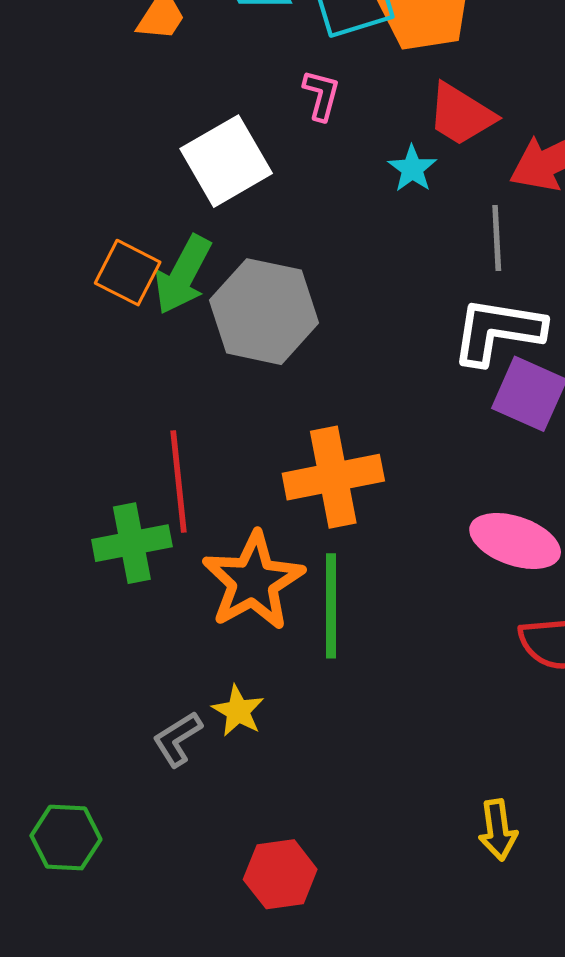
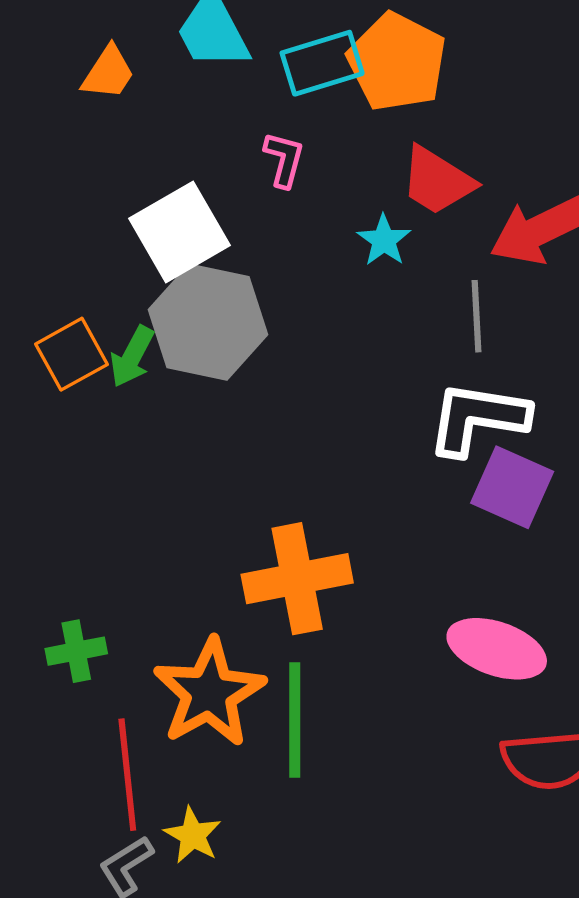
orange square: (128, 273) -> (71, 354), turned 34
green arrow: (183, 275) -> (132, 357), size x0.7
gray hexagon: (264, 312) -> (208, 322), moved
red line: (179, 481) -> (127, 775), moved
green cross: (132, 543) -> (76, 651), size x0.7

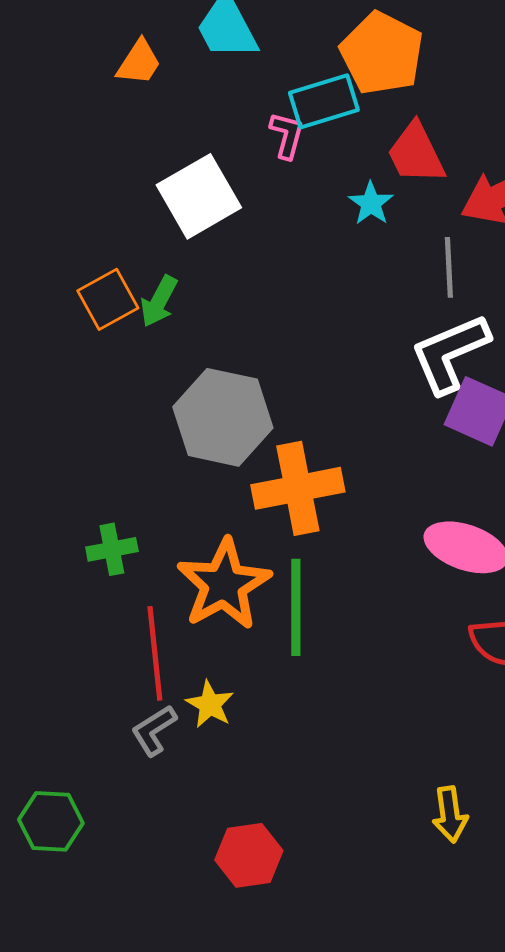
cyan rectangle: (322, 63) -> (324, 101), moved
red trapezoid: (437, 181) -> (416, 153), turned 32
gray hexagon: (208, 322) -> (223, 417), moved
white L-shape: (478, 418) -> (450, 353), turned -32

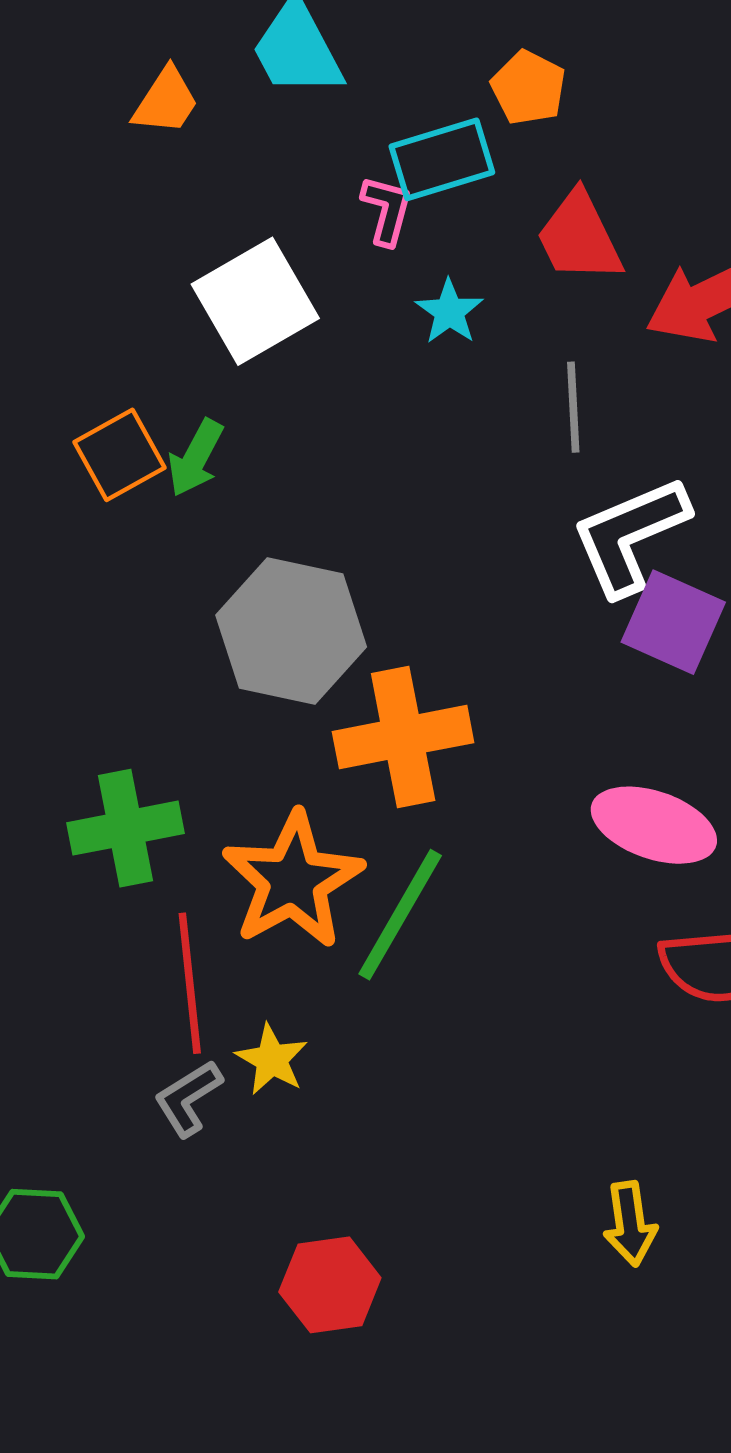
orange pentagon: (382, 53) -> (528, 88), size x0.6
cyan star: (371, 203) -> (449, 312), moved
gray line: (449, 267) -> (573, 407), moved
green cross: (112, 549) -> (125, 828), size x1.5
green line: (296, 607) -> (400, 915), turned 30

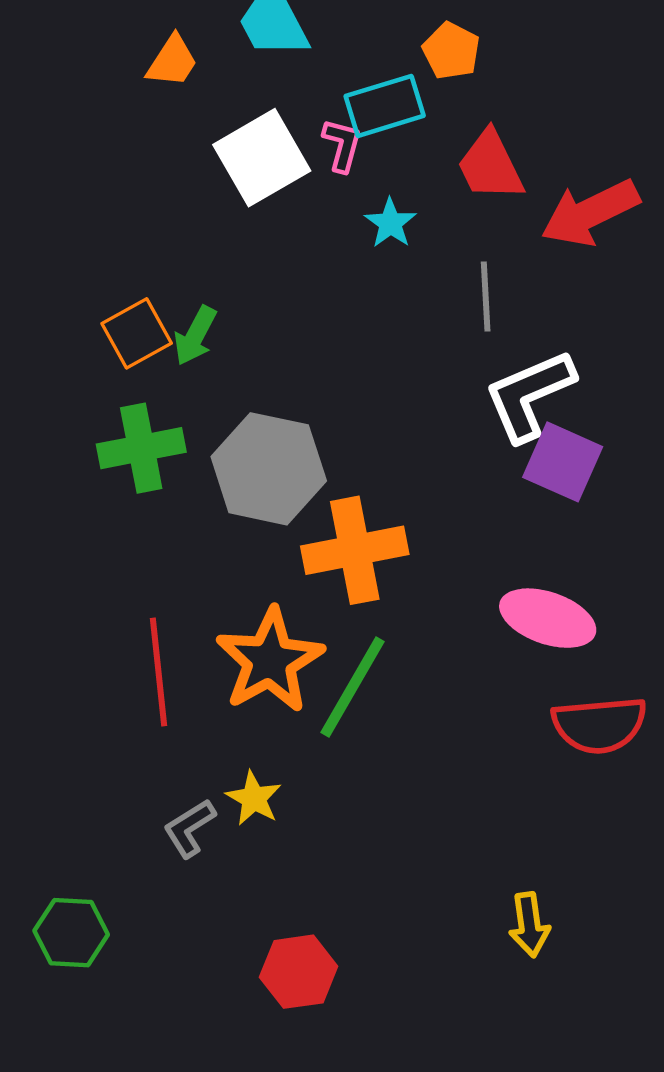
white square: (255, 301) -> (262, 158), moved
green cross: (125, 828) -> (141, 448), moved
red line: (190, 983) -> (158, 672), moved

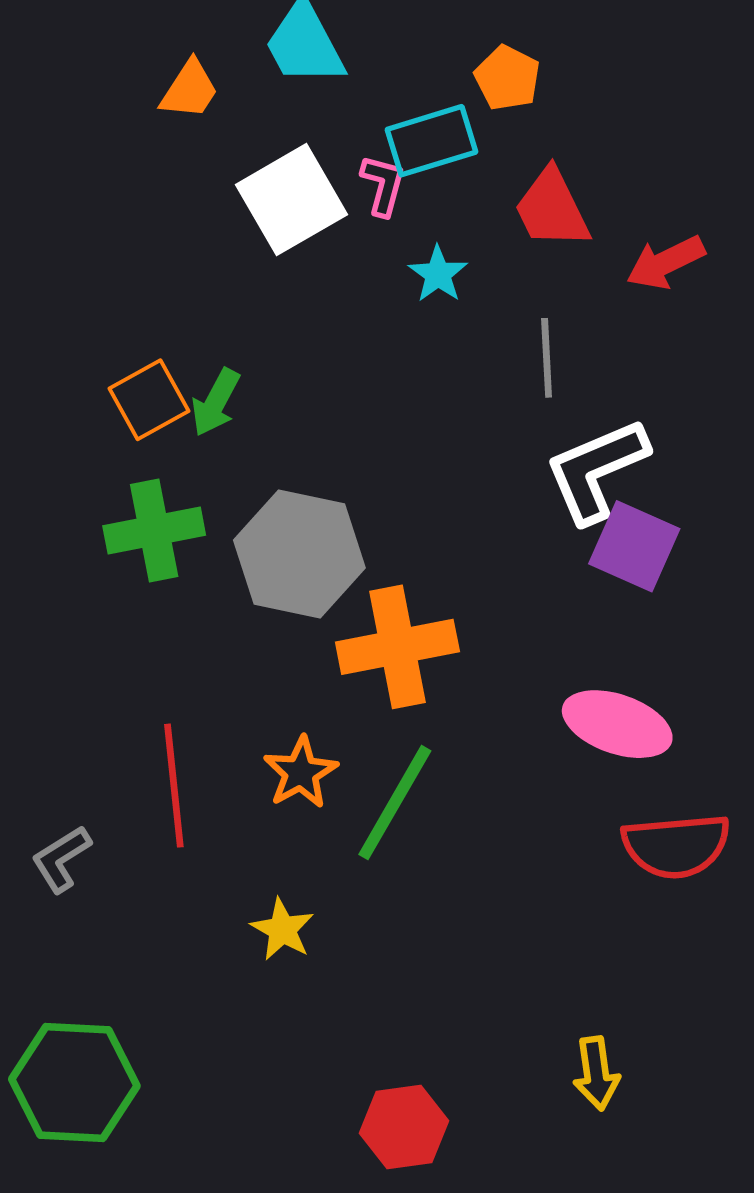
red arrow: (590, 213) -> (666, 262), size x0.7
orange star: (270, 661) -> (301, 772), size x0.6
gray L-shape: (189, 828) -> (61, 859), moved
green hexagon: (71, 933) -> (74, 1083), size x1.5
red hexagon: (299, 972) -> (404, 1127), moved

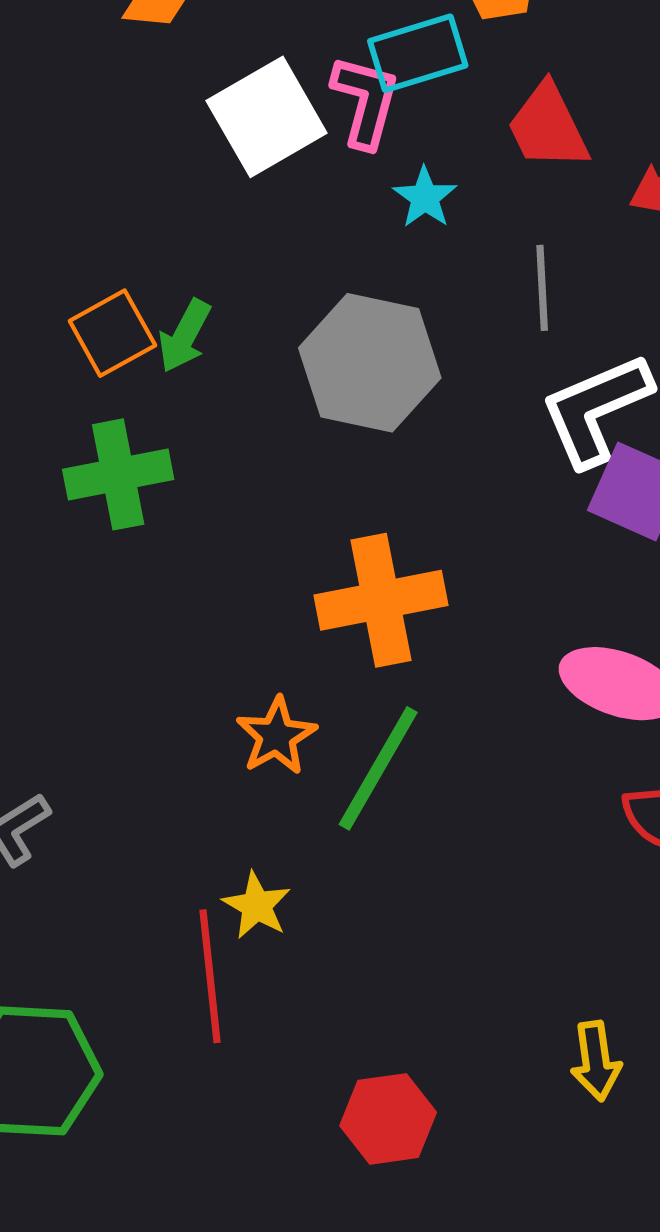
pink L-shape: (383, 185) -> (365, 101), size x1.4
gray hexagon: (299, 554) -> (370, 363), moved
red line: (174, 786) -> (210, 976), moved

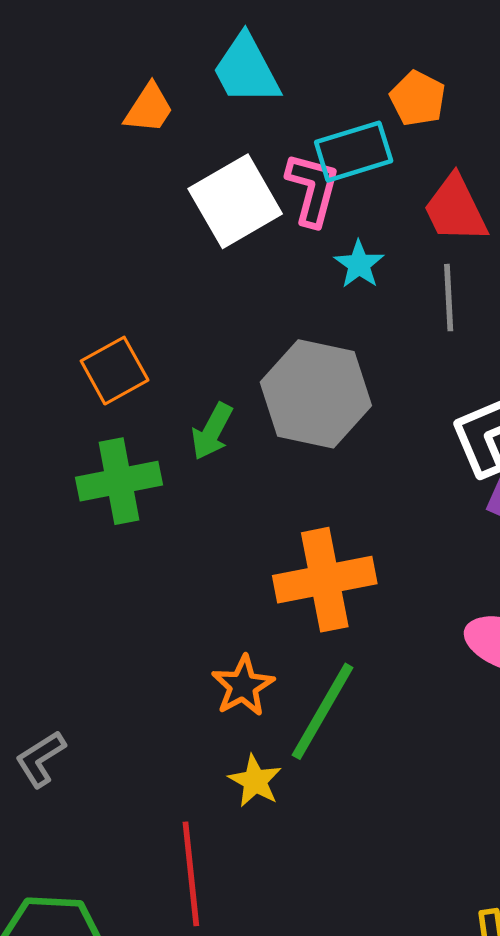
gray line: (542, 288) -> (449, 298), moved
green arrow: (185, 336) -> (212, 431), moved
yellow star: (257, 906) -> (255, 781), moved

